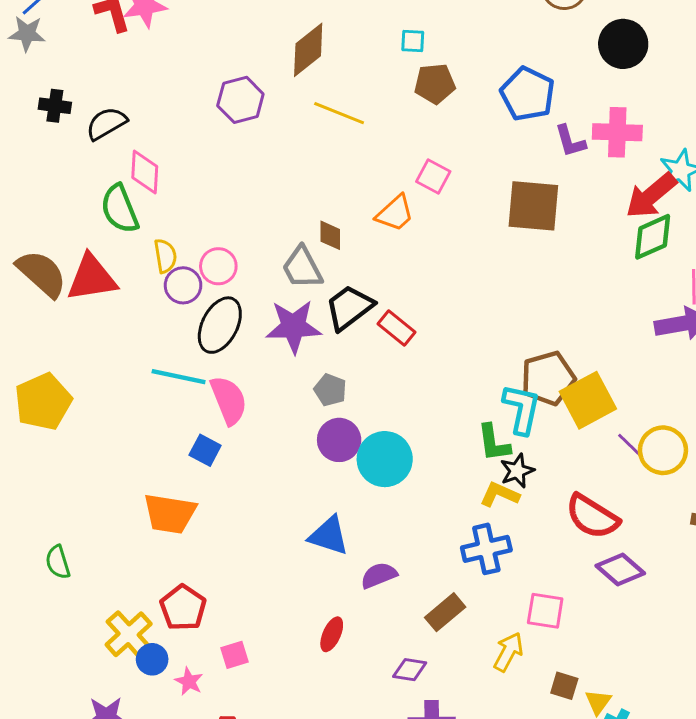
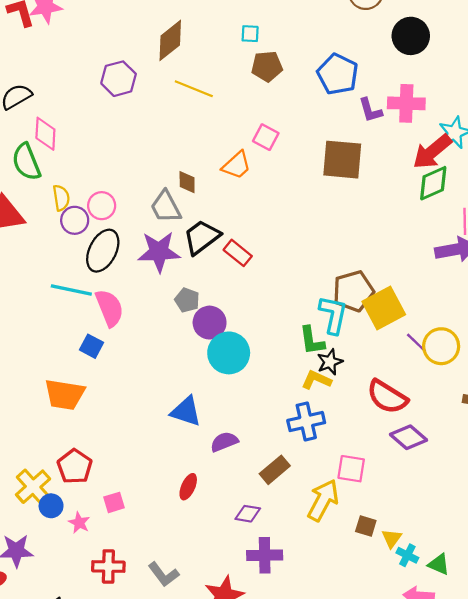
purple circle: (339, 440) -> (210, 323), moved
yellow arrow: (508, 652) -> (323, 500), size x1.4

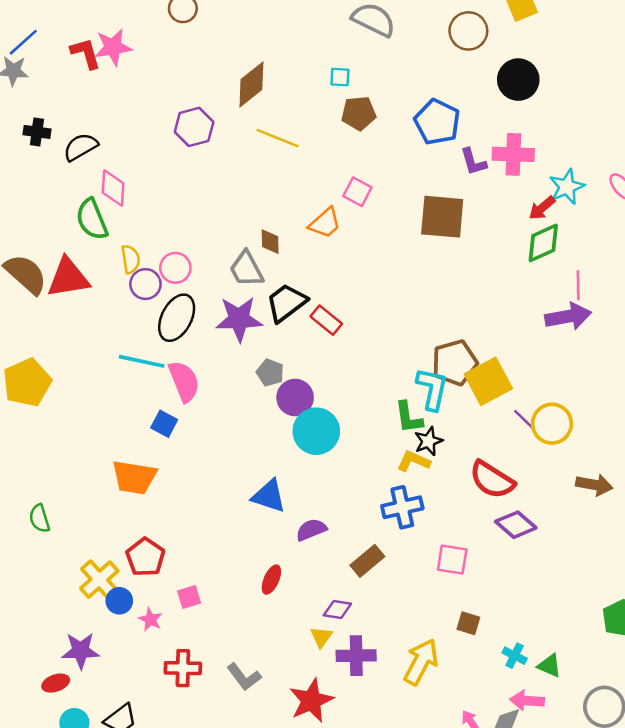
red arrow: (432, 152) -> (542, 208), size x0.6
yellow arrow: (323, 500) -> (421, 662), moved
yellow triangle: (392, 538) -> (321, 637), moved

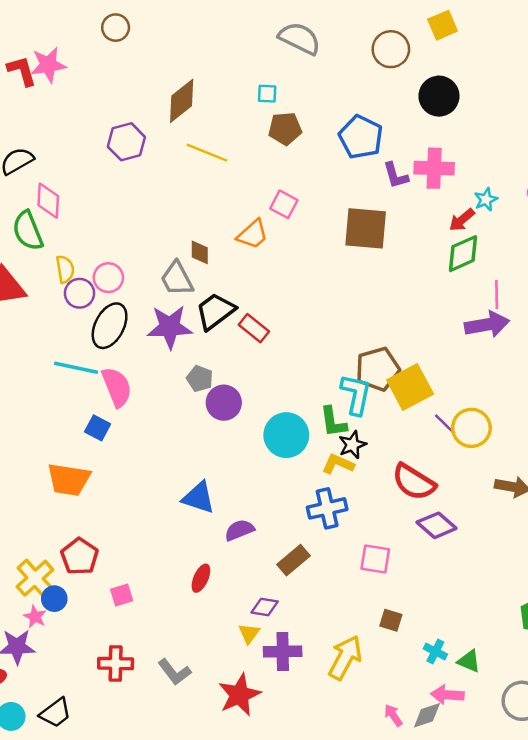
cyan star: (567, 187) -> (486, 199), size x0.7
cyan circle: (316, 431) -> (286, 435), moved
pink star: (150, 619) -> (35, 617), moved

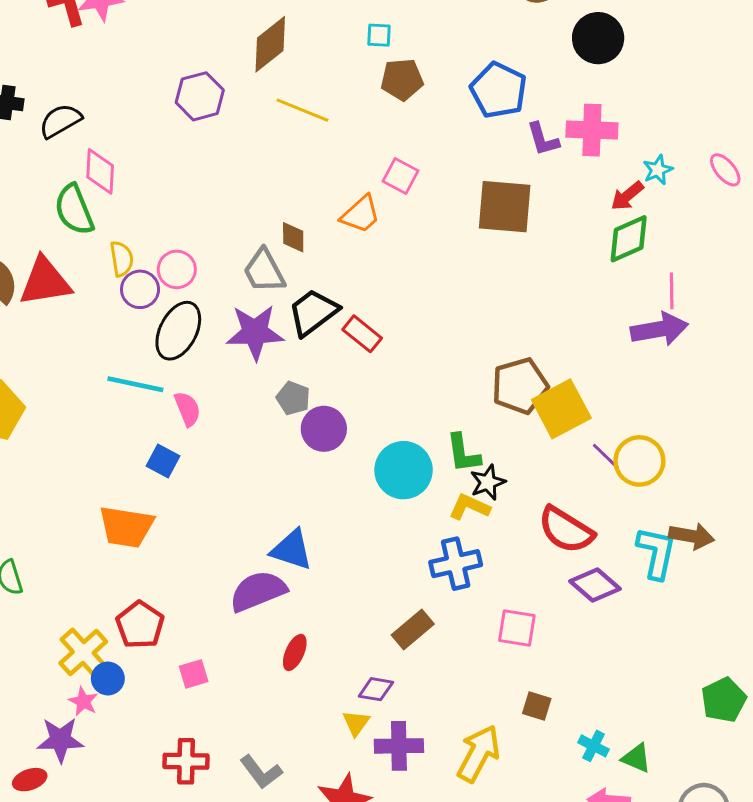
pink semicircle: (117, 387) -> (187, 409), size x0.7
cyan L-shape: (356, 394) -> (656, 553), moved
purple semicircle: (239, 530) -> (258, 591), moved, size x1.5

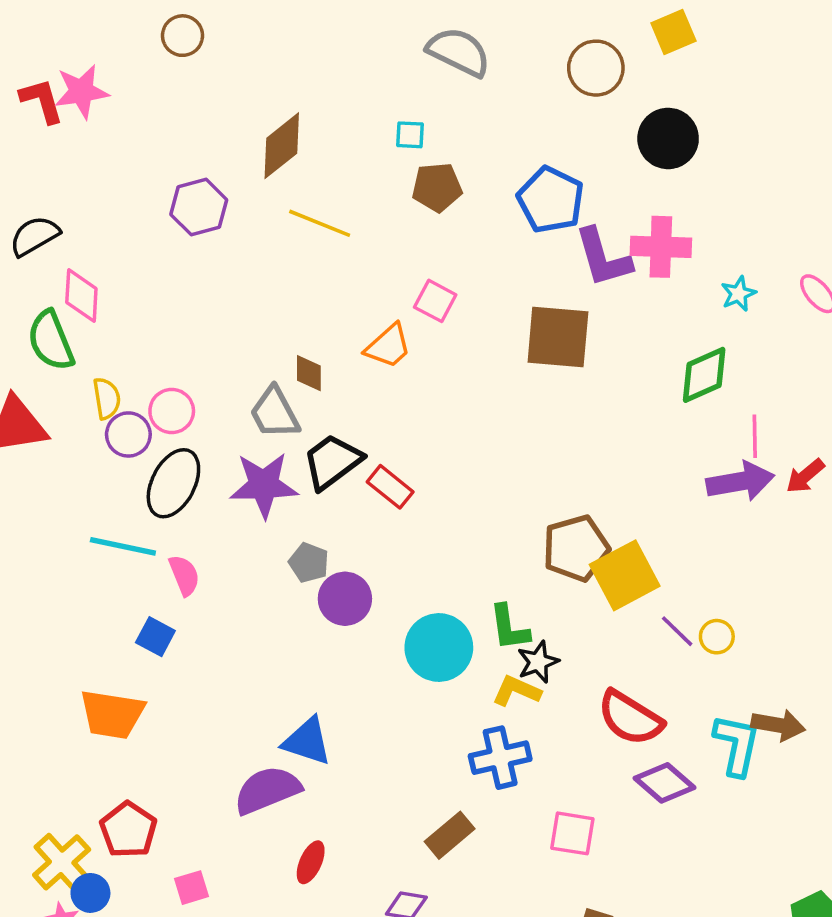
purple L-shape: (543, 139) -> (603, 258), size x1.5
red arrow: (627, 196) -> (805, 476), moved
yellow circle: (639, 461) -> (717, 637), size x0.6

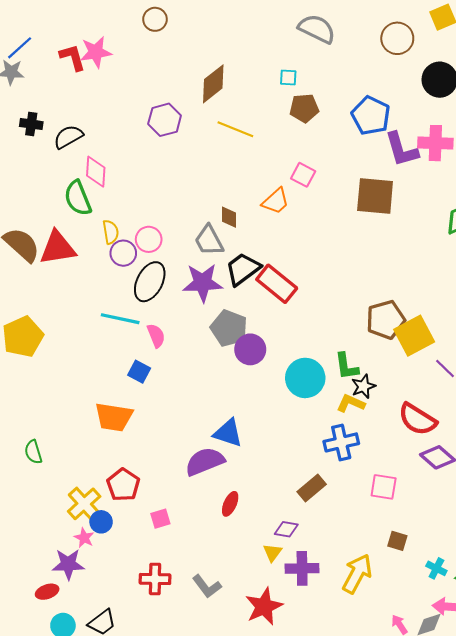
red rectangle: (390, 487) -> (277, 284), size x1.5
gray pentagon: (309, 563) -> (229, 328), size x1.6

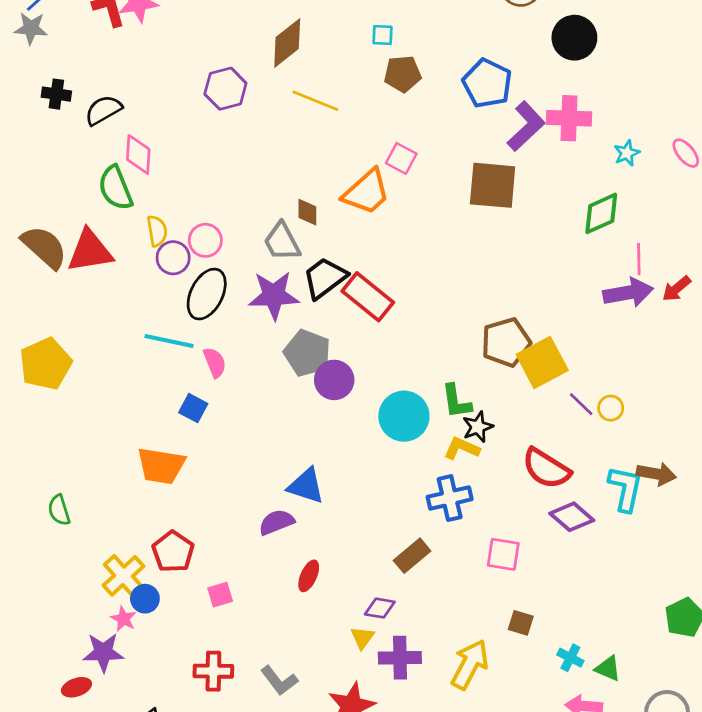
purple L-shape: (402, 149) -> (526, 126), turned -117
orange trapezoid: (276, 201) -> (366, 192), size x1.4
purple semicircle: (205, 462) -> (276, 522), size x0.7

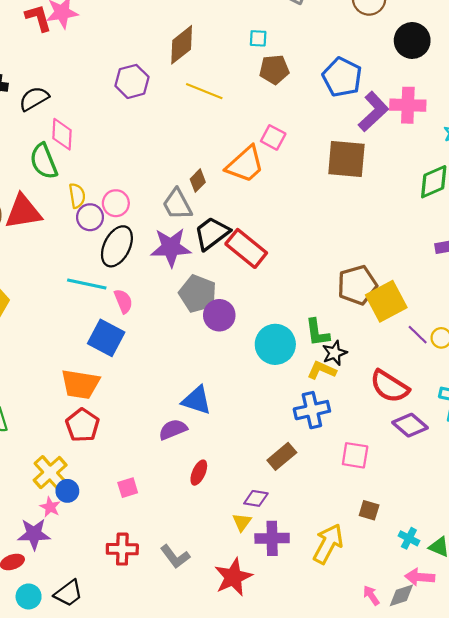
brown diamond: (307, 212) -> (198, 181), turned 45
blue square: (193, 408) -> (106, 338), size x1.6
red pentagon: (173, 552) -> (82, 425), moved

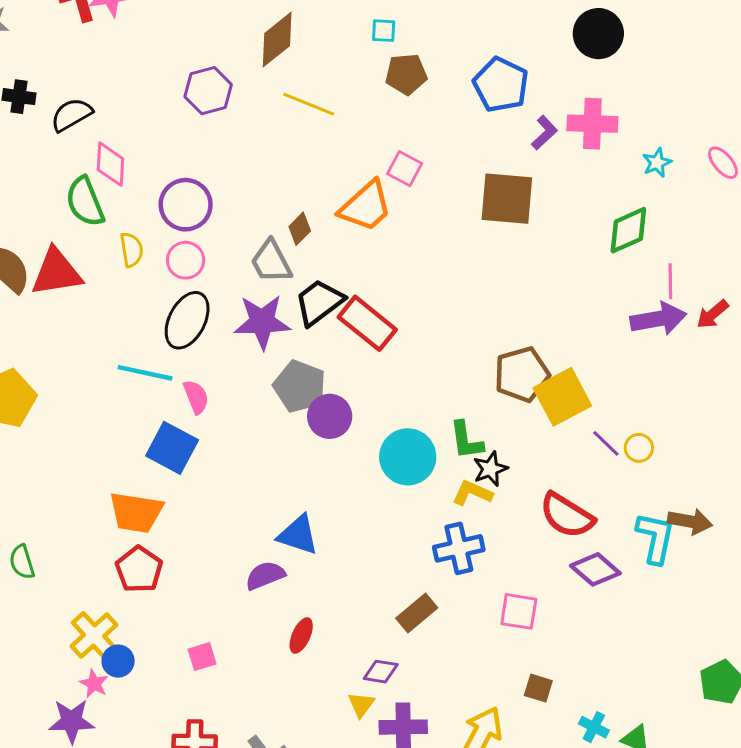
purple L-shape: (373, 112) -> (544, 133), size x0.6
purple circle: (90, 217) -> (186, 205), moved, size x1.4

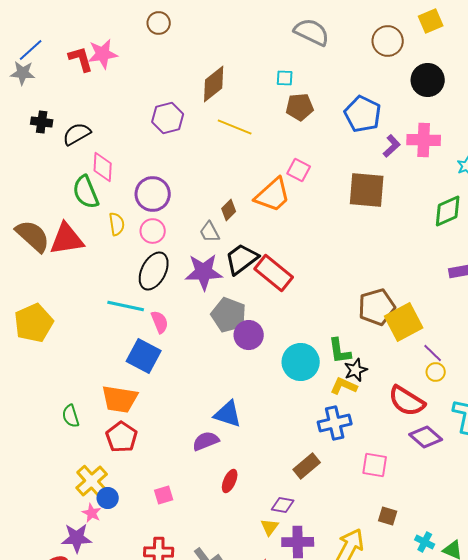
gray trapezoid: (271, 262) -> (210, 232), size x0.7
yellow circle: (639, 448) -> (436, 372), moved
green semicircle: (22, 562) -> (71, 416), moved

